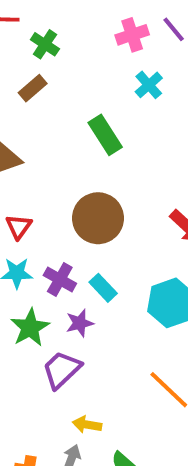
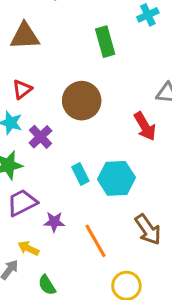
cyan rectangle: (103, 288) -> (80, 174), moved
purple star: (80, 323) -> (54, 222), moved

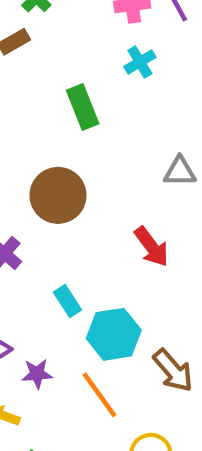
red arrow: (145, 126) -> (151, 247), moved
cyan hexagon: (116, 178) -> (114, 334), moved

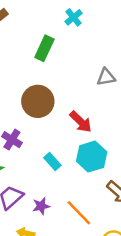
green rectangle: (83, 107) -> (44, 48), turned 55
red arrow: (151, 247) -> (81, 122), moved
cyan hexagon: (114, 334) -> (92, 157), moved

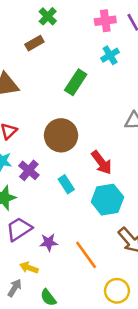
cyan rectangle: (52, 161) -> (66, 184), moved

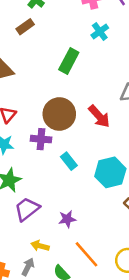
red arrow: (102, 162) -> (99, 116), moved
purple cross: (29, 170) -> (41, 139), moved, turned -30
purple star: (49, 242) -> (67, 219), moved
orange line: (86, 255) -> (87, 254), moved

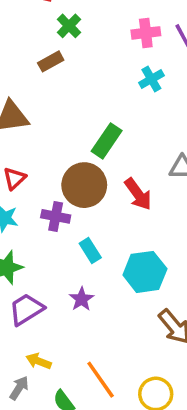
green rectangle: (69, 61) -> (107, 141), moved
purple star: (67, 219) -> (82, 299), moved, turned -30

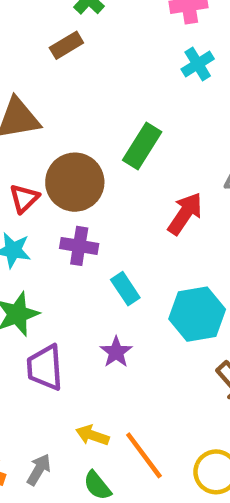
brown circle: (84, 185) -> (75, 182), moved
red arrow: (138, 194) -> (185, 214), turned -108
purple trapezoid: (26, 309) -> (45, 367), turned -60
yellow arrow: (39, 361) -> (92, 435), moved

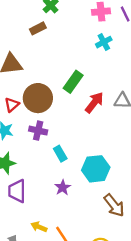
red arrow: (185, 214) -> (94, 103), moved
purple star: (116, 352) -> (63, 187), moved

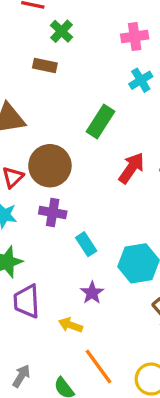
brown rectangle: (38, 28) -> (45, 65), turned 42
green rectangle: (73, 82) -> (100, 122), moved
yellow arrow: (39, 227) -> (70, 325), moved

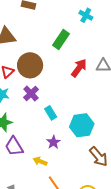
cyan cross: (141, 80) -> (86, 15), turned -32
purple cross: (53, 213) -> (31, 93), turned 35
purple trapezoid: (27, 301) -> (14, 146), turned -30

